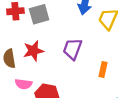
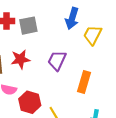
orange rectangle: (103, 70) -> (84, 82), size x1.5

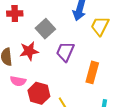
gray square: (28, 26) -> (45, 29), moved, turned -30

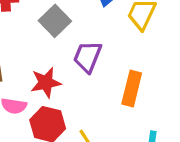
red star: (29, 51) -> (46, 83), moved

